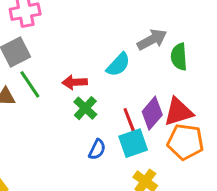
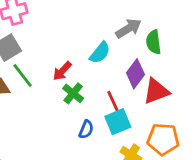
red arrow: (75, 82) -> (62, 71), turned -40
purple diamond: (152, 113) -> (135, 74), moved
orange pentagon: (185, 142) -> (163, 139), moved

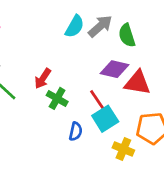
cyan semicircle: (100, 53) -> (75, 26), moved
purple diamond: (135, 74) -> (114, 69), turned 76
red triangle: (156, 91) -> (138, 83), turned 40

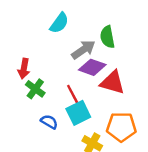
gray arrow: (100, 26) -> (83, 50), moved
red arrow: (43, 79) -> (24, 69), turned -30
blue semicircle: (76, 131) -> (49, 122), turned -78

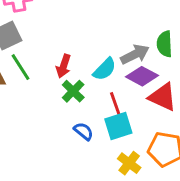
cyan semicircle: (59, 23) -> (105, 69), moved

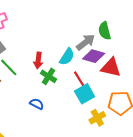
blue semicircle: (84, 131) -> (37, 104), moved
yellow cross: (129, 163) -> (97, 118), turned 35

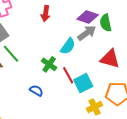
purple diamond: (94, 56) -> (88, 17), moved
red arrow: (38, 60) -> (46, 13), moved
red line: (80, 80) -> (68, 75), moved

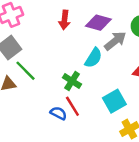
purple diamond: (88, 17) -> (98, 23), moved
red line: (68, 75) -> (72, 106), moved

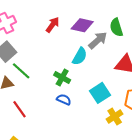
red arrow: (64, 20) -> (53, 25), turned -147
red line: (72, 106) -> (19, 109), moved
blue semicircle: (58, 113) -> (64, 99), moved

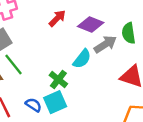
cyan square: (100, 93) -> (55, 102), moved
blue semicircle: (64, 99) -> (33, 105), moved

